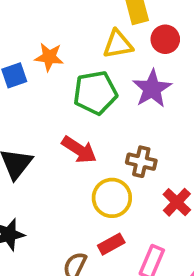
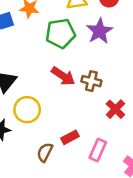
red arrow: (79, 150) -> (63, 76), moved
yellow circle: (112, 198) -> (27, 110), moved

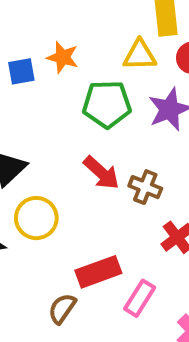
red rectangle: (70, 137) -> (98, 272), size x1.5
brown semicircle: (45, 152) -> (62, 308), moved

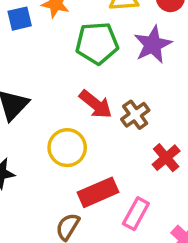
brown cross: (145, 187) -> (135, 115), turned 36
yellow circle: (36, 218) -> (67, 148), moved

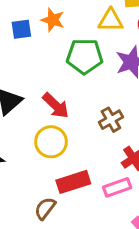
red arrow: (96, 104) -> (56, 106), moved
pink rectangle: (136, 214) -> (117, 187), moved, turned 36

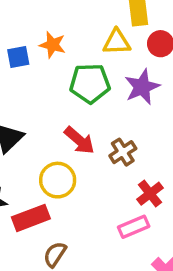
red arrow: (56, 106) -> (79, 140), moved
red rectangle: (73, 182) -> (31, 218), moved

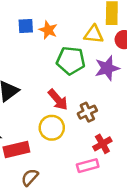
blue square: (18, 57) -> (26, 26), moved
yellow circle: (58, 180) -> (52, 128), moved

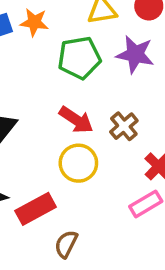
purple star: (107, 68) -> (135, 54), turned -30

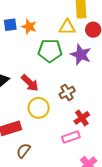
red arrow: (76, 120) -> (30, 83), moved

